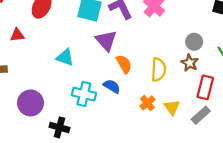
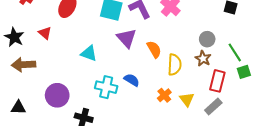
red triangle: (17, 35) -> (45, 33), turned 48
orange semicircle: (124, 64) -> (154, 49), moved

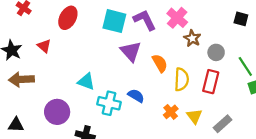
cyan triangle: (89, 53) -> (86, 82), moved
brown star: (203, 59) -> (192, 38), moved
red rectangle: (217, 81) -> (211, 82), moved

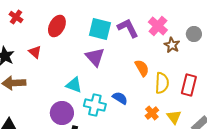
purple triangle: (131, 51) -> (95, 57), moved
gray circle: (216, 52) -> (194, 34), moved
purple circle: (57, 112) -> (62, 113), moved

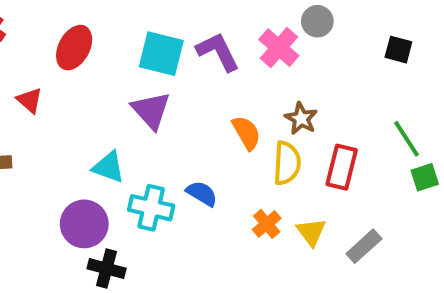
gray circle: (194, 34) -> (317, 21), moved
brown star: (172, 45) -> (301, 119), moved

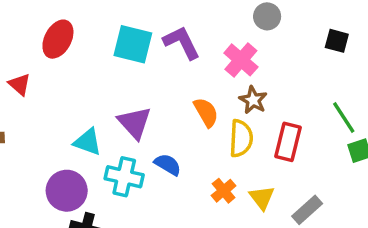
pink cross: (279, 48) -> (241, 60), moved
purple triangle: (151, 110) -> (135, 123), moved

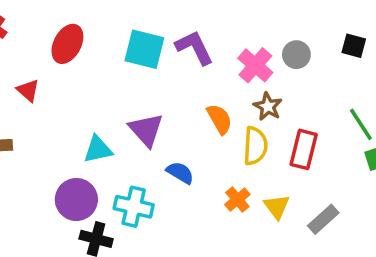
gray circle: (267, 16) -> (296, 55), moved
cyan triangle: (88, 142) -> (98, 149), turned -32
cyan cross: (124, 177) -> (134, 207), moved

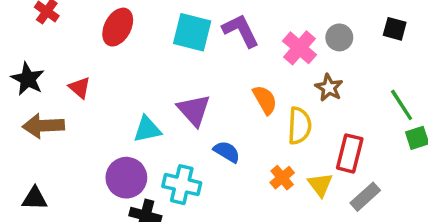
red triangle: (28, 90) -> (80, 88), moved
brown star: (268, 106) -> (329, 88), moved
red rectangle: (304, 149) -> (350, 153), moved

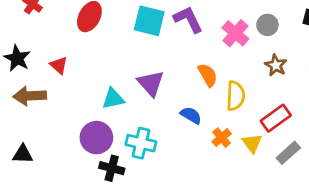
brown star: (329, 88) -> (276, 65), moved
blue semicircle: (227, 152) -> (191, 115), moved
red rectangle: (350, 153) -> (276, 118), turned 40

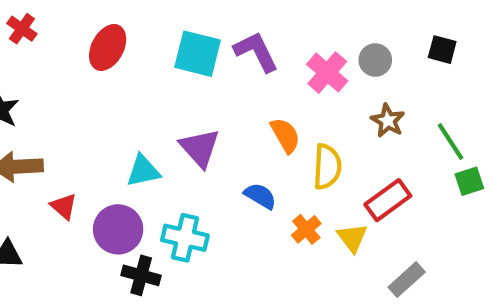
red triangle: (59, 65) -> (64, 206), moved
gray rectangle: (288, 153) -> (407, 280), moved

